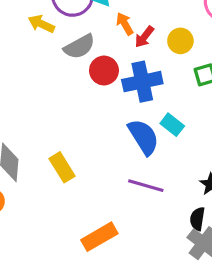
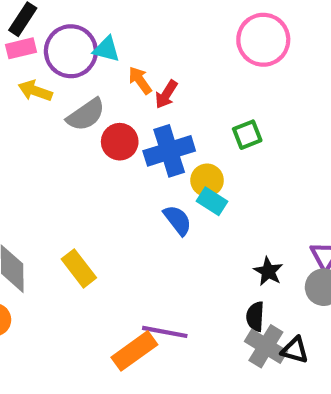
yellow circle: (180, 41) -> (207, 180), moved
blue semicircle: (144, 137) -> (178, 220), size x0.7
purple line: (146, 186) -> (165, 332), moved

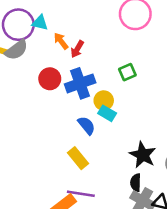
gray semicircle: (86, 115) -> (16, 50), moved
yellow rectangle: (79, 268) -> (78, 158), moved
black star: (268, 271) -> (143, 155), size x1.5

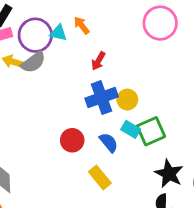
orange arrow: (61, 41) -> (82, 25), moved
green square: (127, 72) -> (151, 131), moved, size x1.5
red circle: (50, 79) -> (72, 140), moved
yellow circle: (104, 101) -> (127, 100), moved

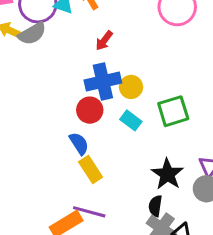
green square: (151, 131) -> (173, 111), moved
red circle: (72, 140) -> (90, 110), moved
blue semicircle: (109, 142) -> (79, 144), moved

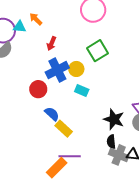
red circle: (90, 110) -> (38, 89), moved
green square: (173, 111) -> (97, 51), moved

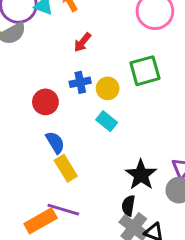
blue cross: (57, 70) -> (80, 82), size x0.6

